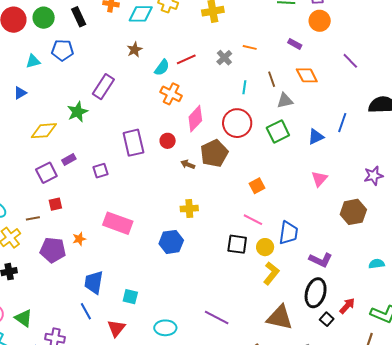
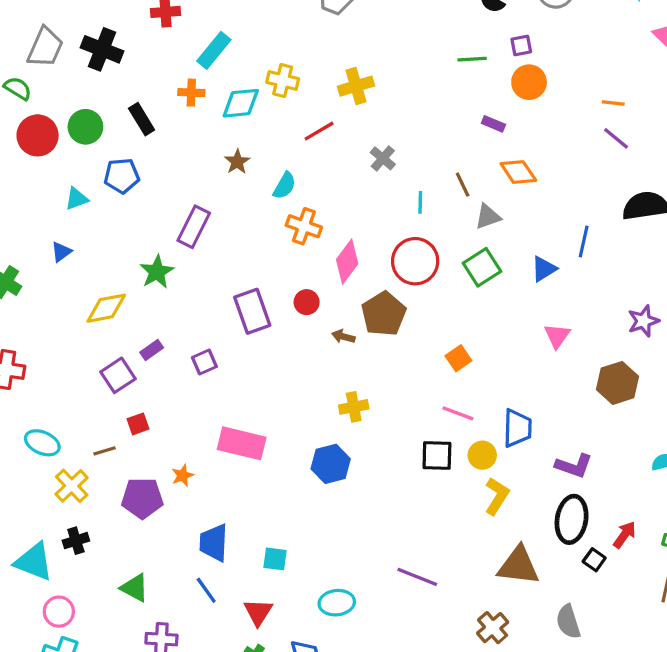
orange line: (250, 47) -> (613, 103), moved
red line: (186, 59) -> (319, 131), moved
purple line: (350, 61) -> (616, 138), moved
green triangle: (24, 318) -> (135, 588), moved

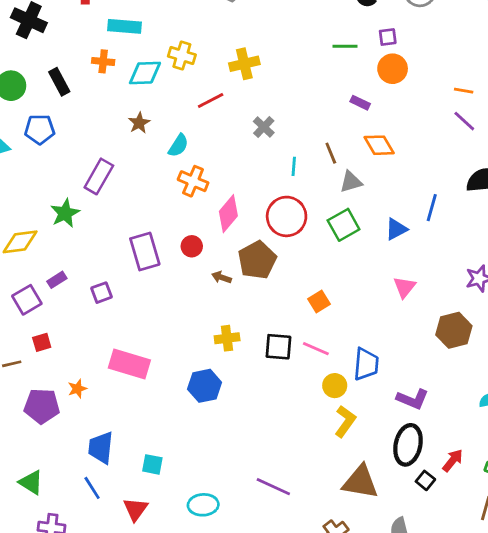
cyan rectangle: (214, 50) -> (124, 26), turned 52
black square: (437, 455) -> (278, 347), moved

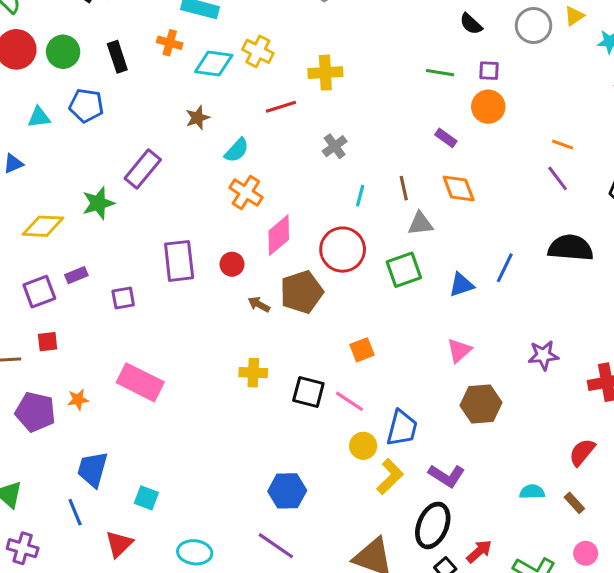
brown hexagon: (454, 330) -> (481, 404), moved
blue hexagon: (205, 386) -> (287, 491), moved
yellow L-shape: (345, 421) -> (390, 477), moved

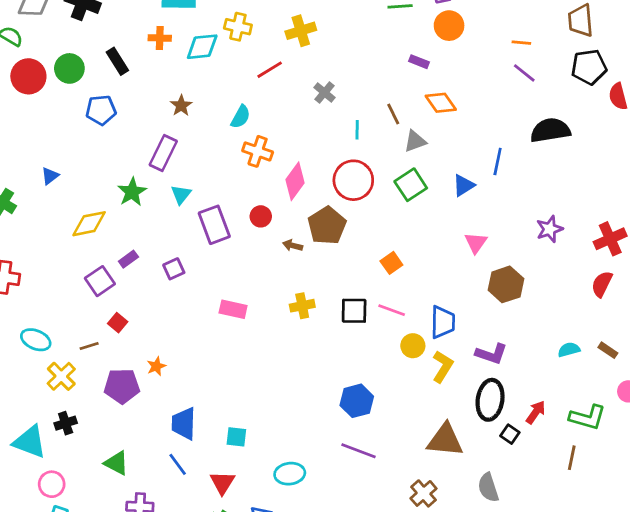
cyan triangle: (39, 117) -> (181, 194), moved, turned -30
brown star: (198, 118) -> (181, 106), moved
red square: (48, 342) -> (118, 323), turned -30
pink rectangle: (140, 382) -> (233, 309), moved, size x0.7
red semicircle: (582, 452) -> (602, 284), moved

